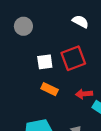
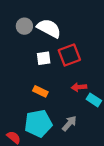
white semicircle: (80, 22) -> (49, 28), moved, size x1.6
orange rectangle: (50, 89) -> (40, 91), moved

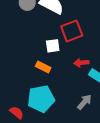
white square: (44, 58) -> (53, 46), moved
gray arrow: (69, 123) -> (84, 102), moved

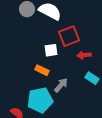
red arrow: (81, 63) -> (84, 55), moved
gray arrow: (84, 102) -> (61, 85), moved

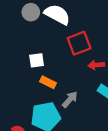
white square: (51, 50) -> (37, 60), moved

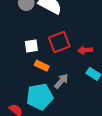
red square: (79, 43) -> (59, 42), moved

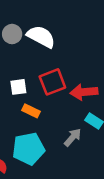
red arrow: (85, 50) -> (84, 92), size x1.5
gray arrow: (61, 81) -> (73, 137), moved

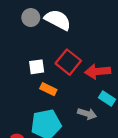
red square: (52, 82) -> (68, 62), turned -30
gray arrow: (73, 137) -> (87, 114), turned 66

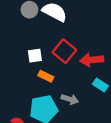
gray arrow: (87, 114) -> (70, 99), moved

